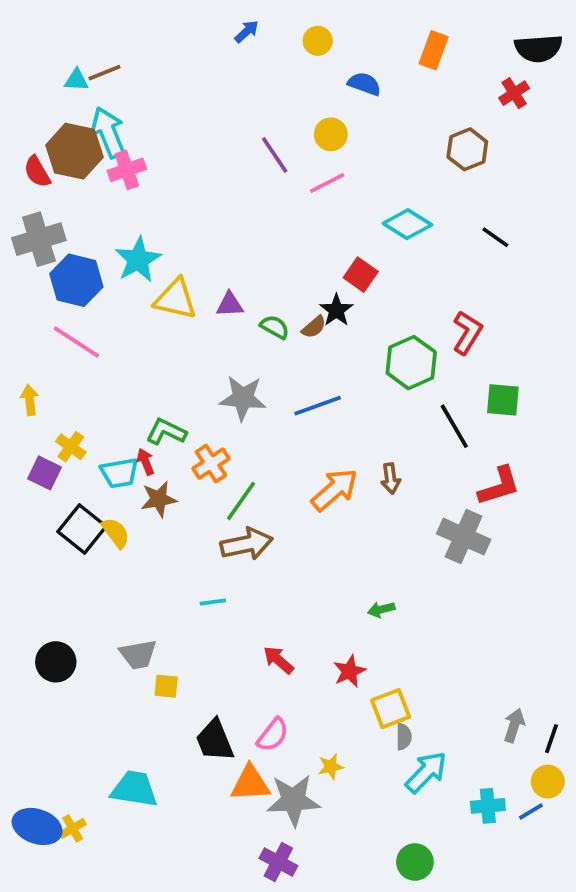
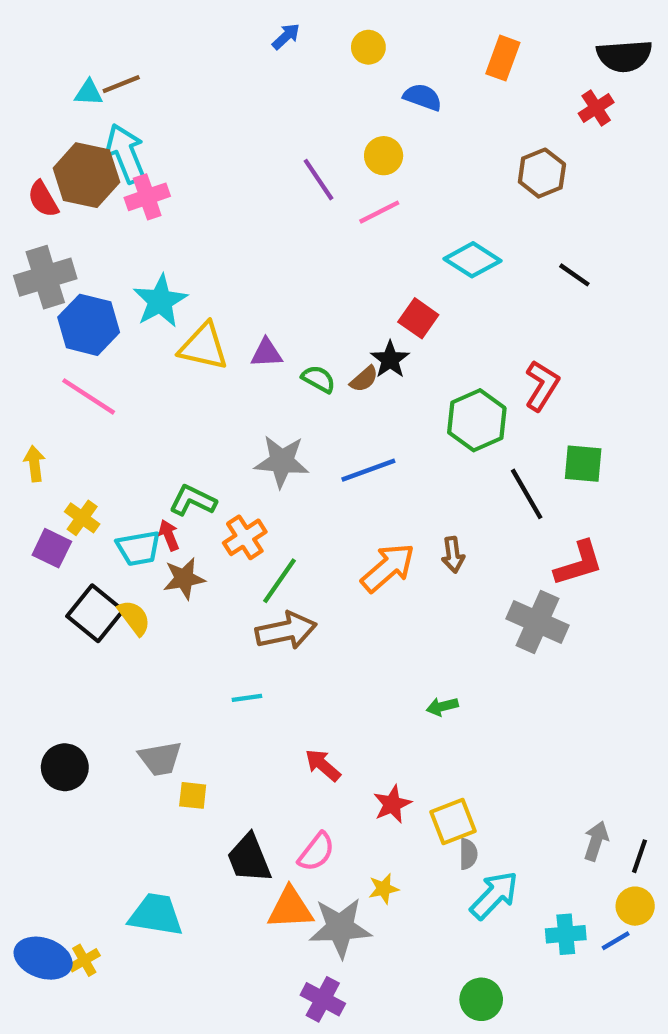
red star: (349, 671) -> (392, 804), moved

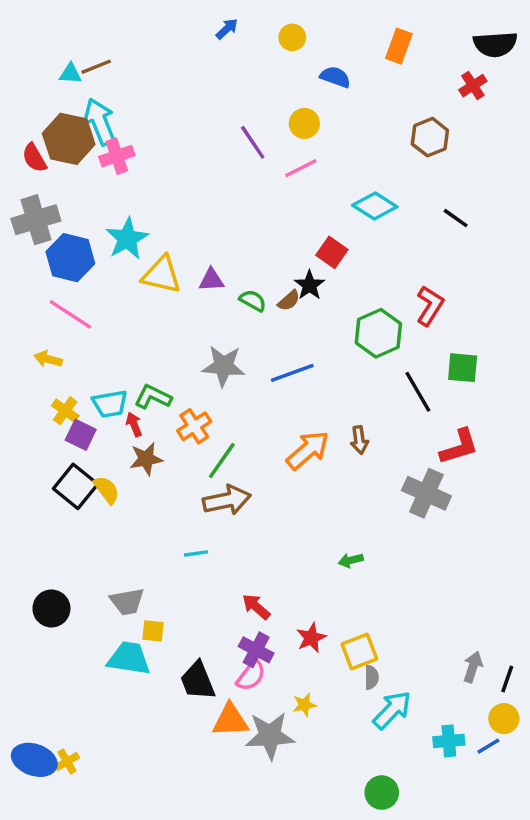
yellow arrow: (34, 464) -> (48, 359), moved, turned -68
purple square: (52, 548) -> (81, 435), moved
cyan trapezoid: (139, 548) -> (110, 404), moved
cyan trapezoid: (156, 915) -> (129, 658), moved
purple cross: (323, 999) -> (256, 650), moved

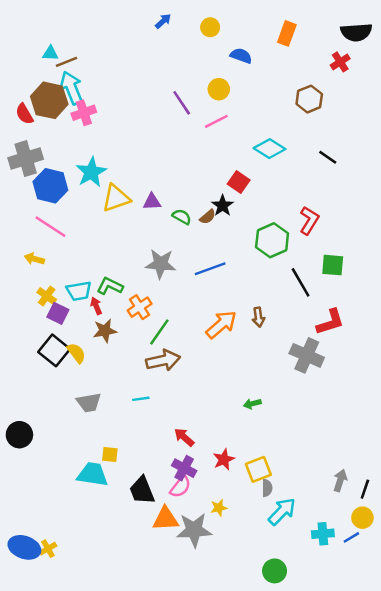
brown line: (96, 67) -> (66, 62), moved
yellow triangle: (162, 275) -> (116, 198), turned -32
gray trapezoid: (127, 602) -> (89, 402), moved
black circle: (51, 608) -> (19, 435), moved

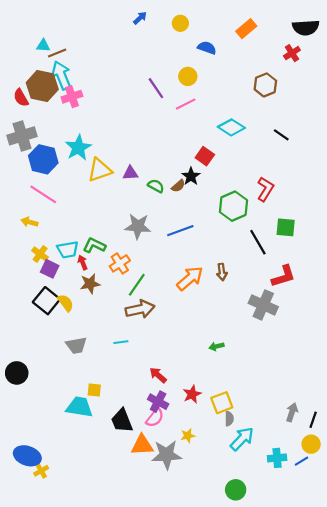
orange rectangle: (287, 33) -> (246, 29), turned 30
blue ellipse: (24, 547) -> (27, 456), moved

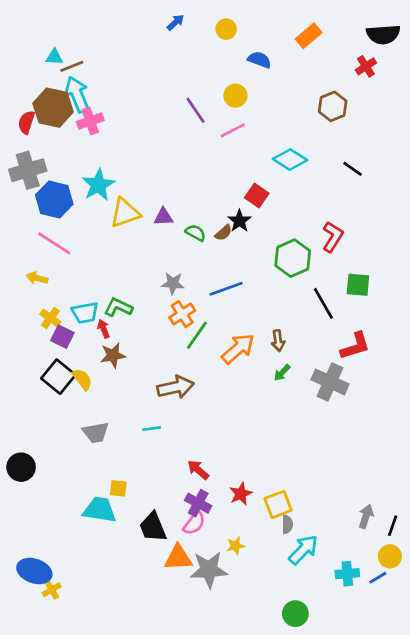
red semicircle: (21, 98) -> (26, 122), turned 48
gray star: (138, 226) -> (173, 283), size x0.7
orange cross: (120, 263) -> (182, 314), moved
green line: (137, 285) -> (197, 335), moved
green arrow: (216, 346) -> (282, 373), moved, turned -32

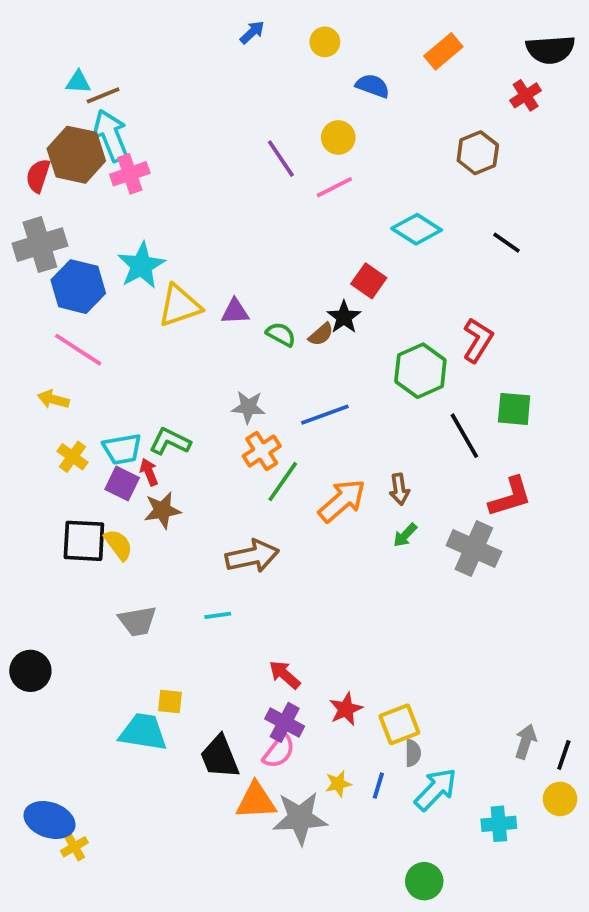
purple square: (62, 337) -> (122, 484), moved
black square: (58, 377) -> (84, 541), turned -36
blue line: (378, 578) -> (378, 786), moved, turned -42

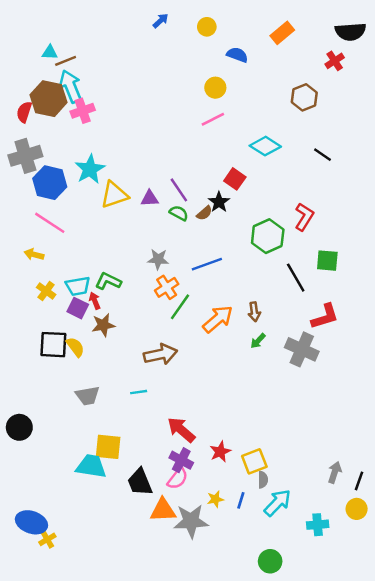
purple line: (281, 159) -> (179, 190), moved
red arrow: (285, 675) -> (181, 430), size x1.4
yellow square: (170, 701) -> (108, 447), size x1.6

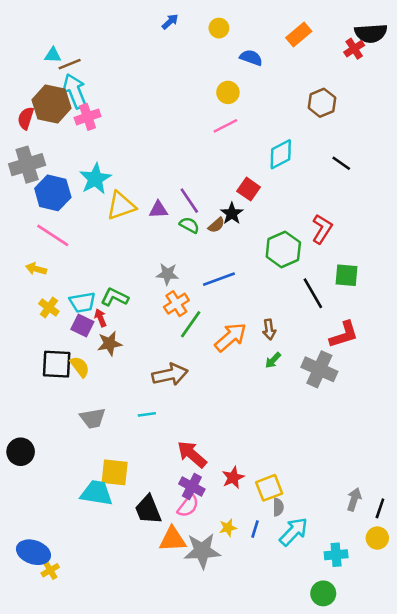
red cross: (335, 61) -> (354, 49), moved
cyan diamond: (265, 146) -> (281, 154), turned -60
green circle: (270, 561) -> (323, 593), moved

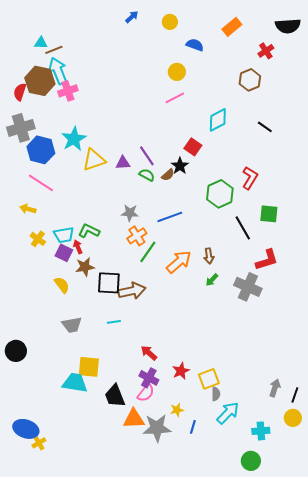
red cross: (354, 49) -> (266, 51), moved
black square: (57, 364) -> (109, 283), moved
red arrow: (192, 454) -> (149, 353), size x0.7
blue line: (255, 529) -> (193, 427), moved

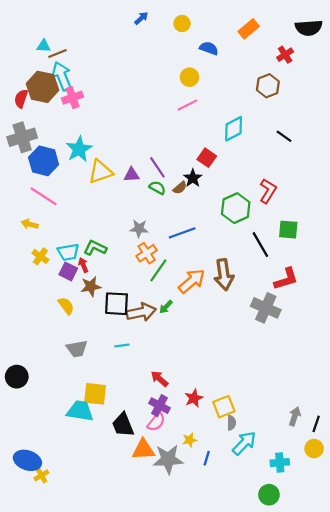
brown arrow: (209, 256) -> (224, 275), size x1.8
green arrow: (212, 280) -> (166, 307), moved

